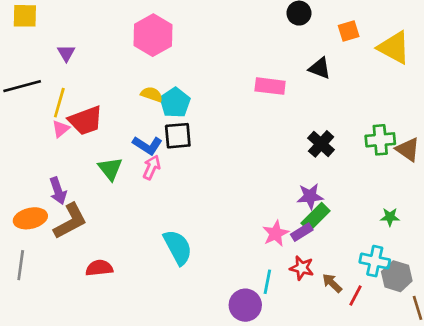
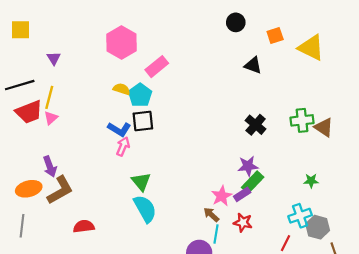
pink rectangle: (270, 86) -> (157, 67), moved, turned -45
red trapezoid: (85, 121) -> (29, 112), moved
green triangle: (110, 169) -> (141, 182), moved
cyan cross: (375, 261) -> (300, 216), turned -30
brown arrow: (332, 283) -> (211, 215), moved

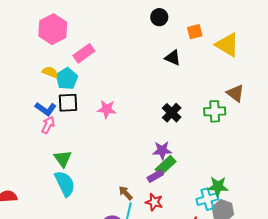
brown triangle: (324, 127) -> (235, 93), moved
green star: (311, 181) -> (218, 187), moved, size x1.5
pink star: (222, 196) -> (107, 109), moved, turned 30

